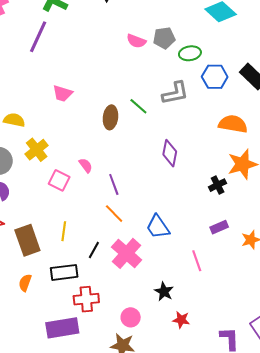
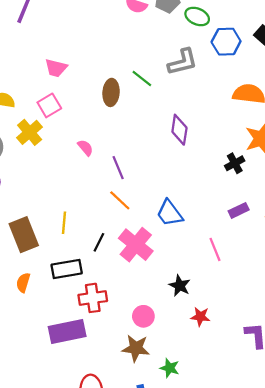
green ellipse: (190, 53) -> (197, 16), turned 35
pink square: (59, 180) -> (49, 105), moved, turned 35

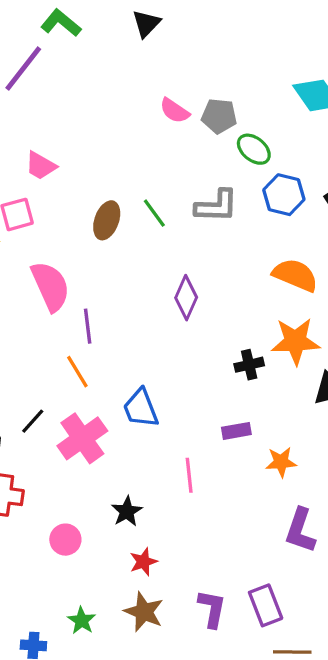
pink semicircle: (85, 148) -> (50, 286), size x2.0
red star: (200, 317) -> (143, 562), turned 30
brown star: (136, 348) -> (144, 612), moved

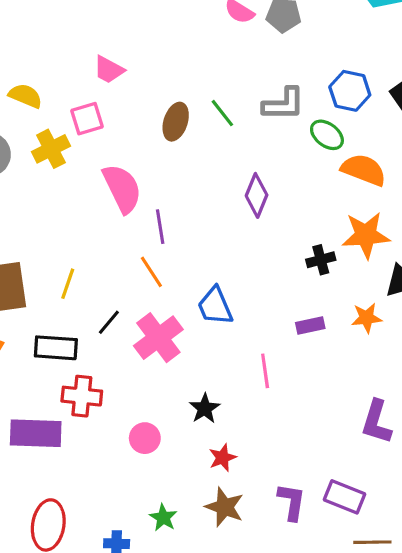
green ellipse: (254, 149) -> (327, 135), moved
orange star: (281, 462) -> (367, 318), moved
purple rectangle: (266, 605) -> (345, 497), turned -45

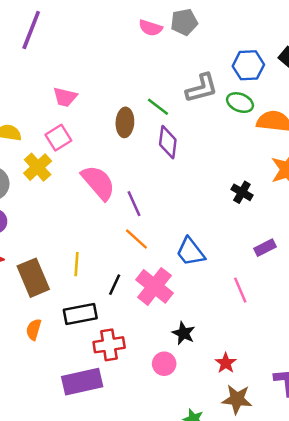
purple diamond: (257, 195) -> (168, 142), moved
black cross: (321, 260) -> (242, 192), moved, turned -30
black star: (205, 408) -> (184, 333), moved

